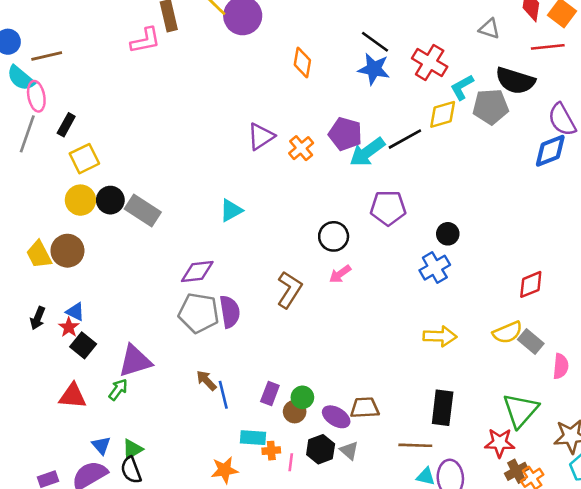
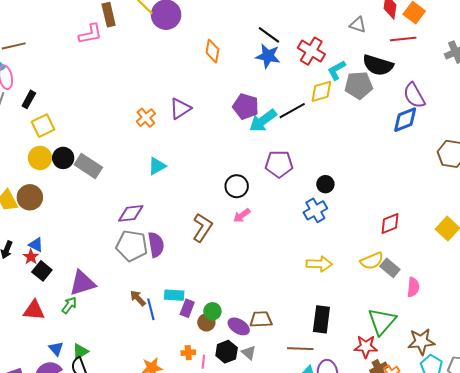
orange cross: (301, 148) -> (146, 118), moved
cyan rectangle: (253, 438) -> (174, 295), moved

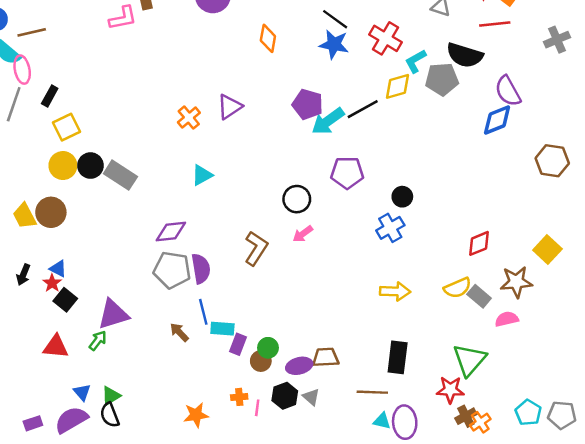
pink semicircle: (413, 287) -> (507, 319), turned -108
blue line: (151, 309) -> (203, 312), moved
purple ellipse: (239, 326) -> (299, 366), turned -45
brown star: (421, 342) -> (516, 282), moved

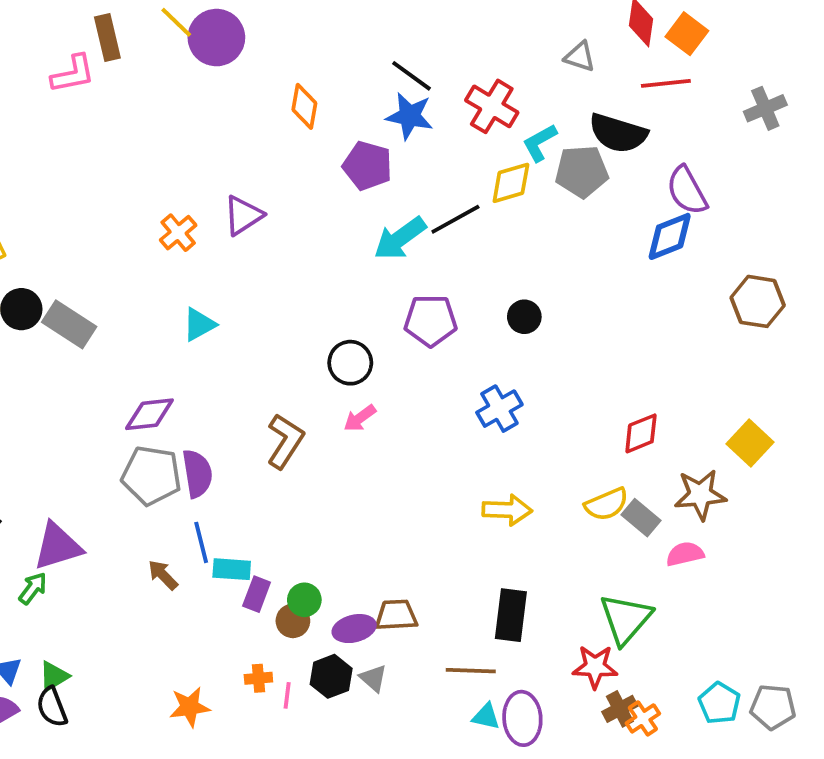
purple pentagon: (308, 104) -> (367, 166), moved
black circle: (402, 197) -> (524, 317), moved

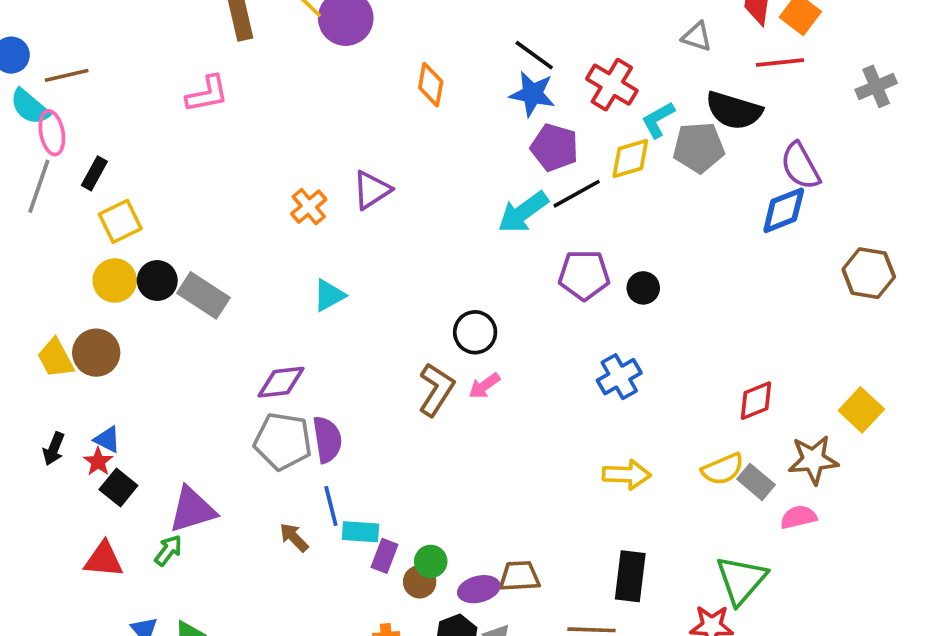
pink L-shape: (73, 74) -> (207, 94), moved
purple pentagon: (367, 166) -> (555, 147), moved
purple pentagon: (431, 321) -> (584, 275), moved
brown L-shape: (285, 441) -> (436, 390), moved

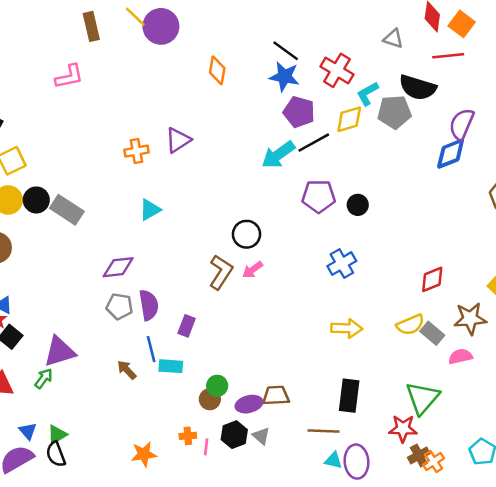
purple semicircle: (800, 166) -> (462, 124), turned 52
orange cross: (309, 207) -> (136, 151), turned 30
gray pentagon: (283, 441) -> (119, 306), size x0.7
purple rectangle: (385, 556) -> (187, 326), moved

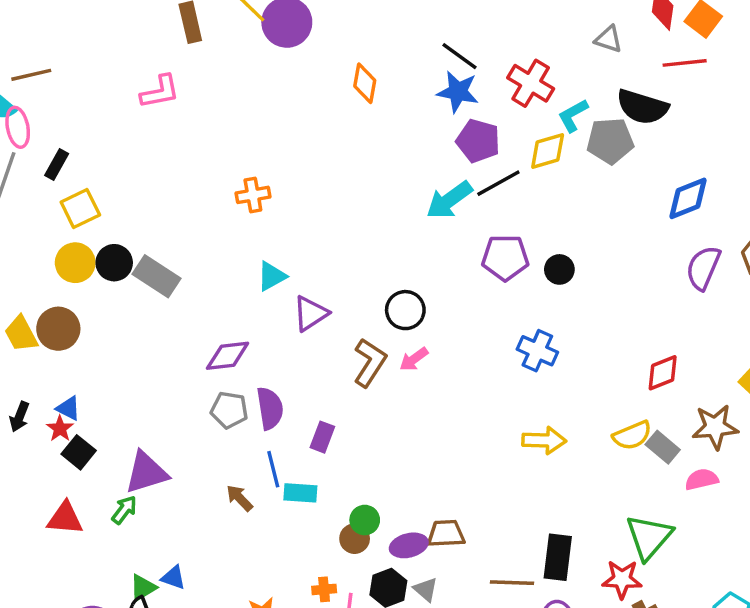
purple semicircle: (462, 124) -> (703, 268), moved
purple triangle: (178, 140) -> (311, 313), moved
blue cross: (342, 264) -> (537, 351), turned -36
black rectangle: (349, 396) -> (558, 557), moved
blue triangle: (28, 431) -> (173, 578), moved, turned -30

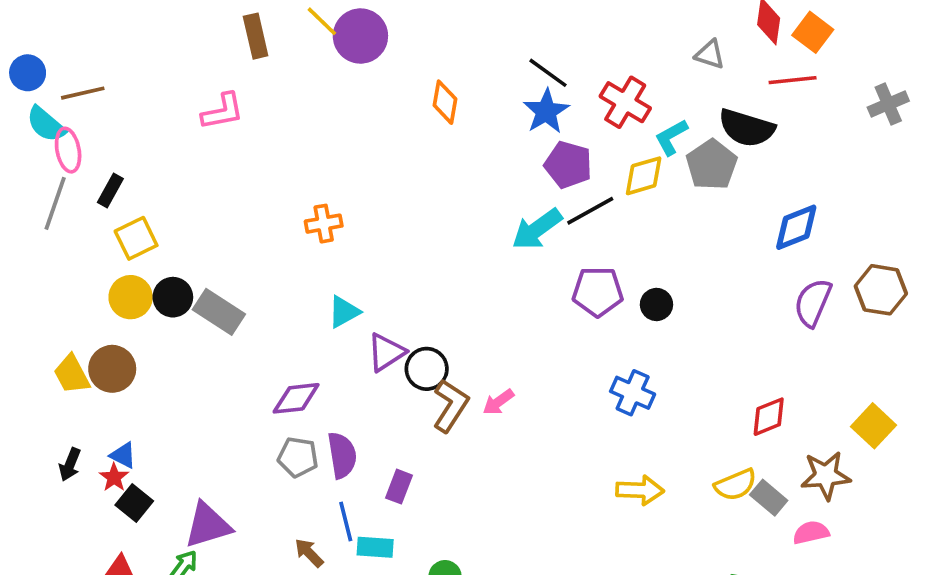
blue star: (458, 92) -> (546, 111), turned 30
gray pentagon: (610, 141) -> (712, 165), turned -30
black circle: (405, 310) -> (427, 369), moved

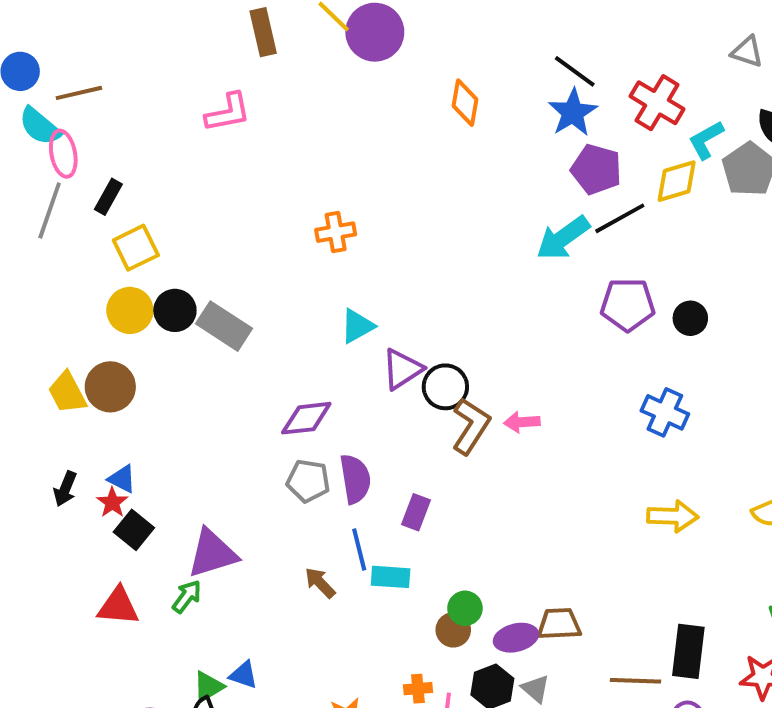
pink arrow: (498, 402) -> (522, 422), turned 32

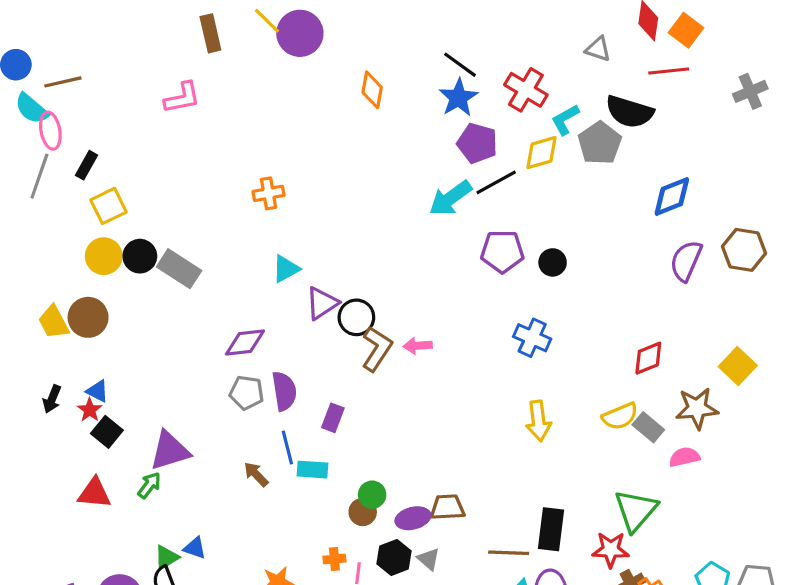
yellow arrow: (673, 516) -> (538, 421), turned 81

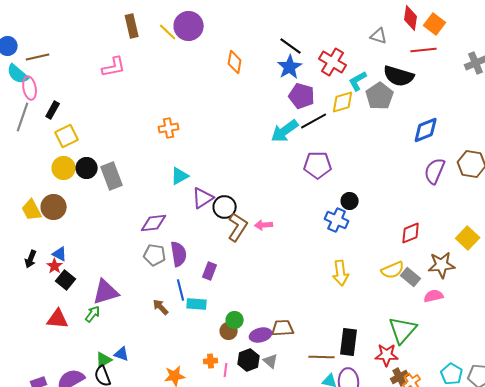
yellow line: (267, 21) -> (168, 32), moved
black circle: (553, 262) -> (350, 201), moved
gray rectangle: (179, 269) -> (112, 176), turned 36

